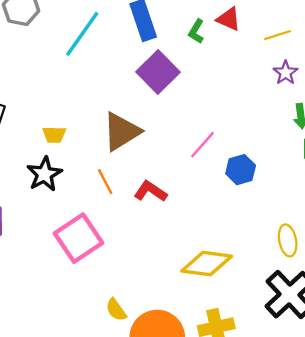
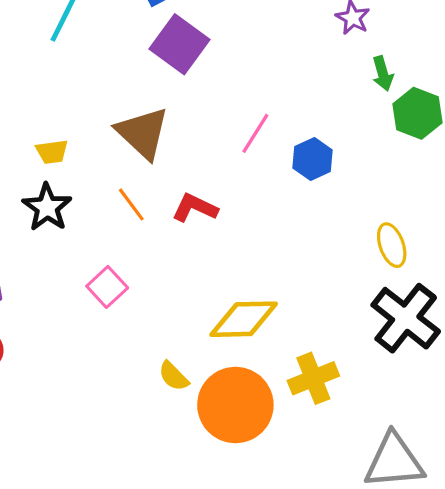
brown triangle: (121, 132) -> (143, 133), turned -36
pink square: (78, 238) -> (107, 287), size x0.6
yellow diamond: (207, 264) -> (244, 319), moved

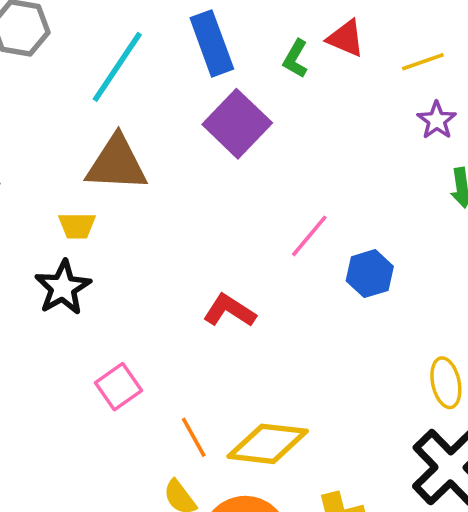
brown triangle: (143, 133) -> (117, 164), moved, turned -48
orange line: (131, 204) -> (194, 437), moved

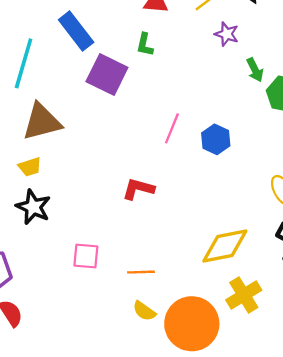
green L-shape: (295, 59) -> (145, 45), moved
pink square: (119, 387) -> (86, 256), turned -32
orange line: (194, 437) -> (141, 272), turned -45
yellow diamond: (268, 444) -> (225, 246), moved

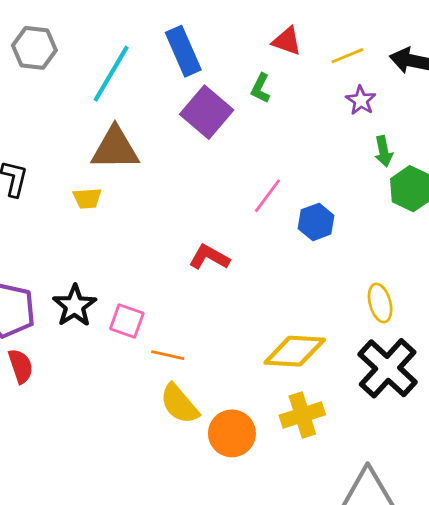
black star: (33, 207) -> (75, 306), moved
orange line: (141, 272) -> (168, 355), moved
yellow semicircle: (144, 311) -> (179, 404), size x1.5
orange circle: (192, 324) -> (232, 433), size x0.7

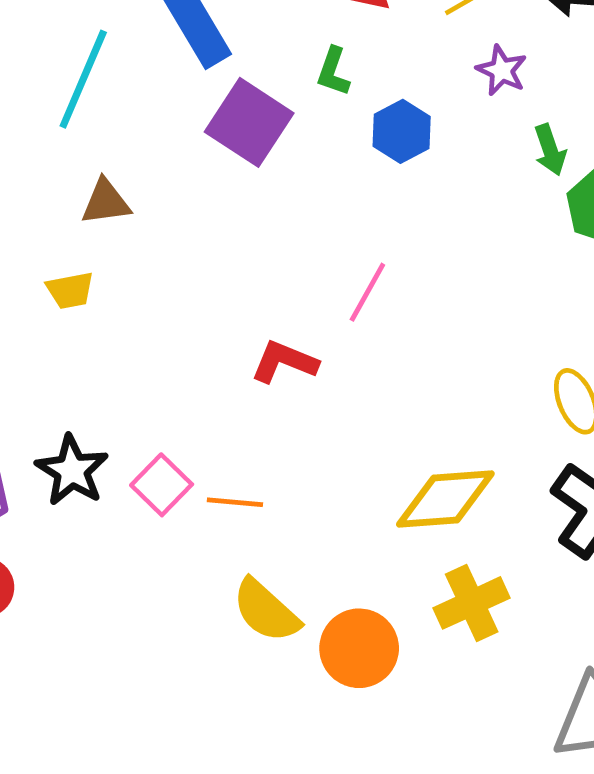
brown triangle: (115, 148) -> (106, 202), size x0.6
pink line: (268, 196) -> (367, 292), moved
blue hexagon: (316, 222) -> (402, 131), moved
pink square: (127, 321) -> (162, 485), turned 32
orange line: (168, 355) -> (235, 502), moved

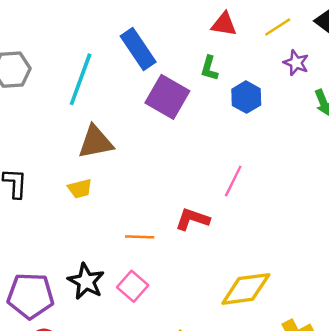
brown triangle: (106, 202) -> (96, 142), size x1.4
yellow diamond: (445, 499) -> (246, 289), moved
orange line: (235, 502) -> (140, 237), moved

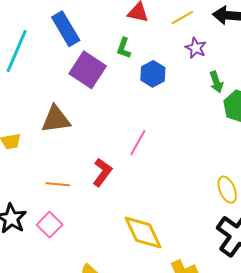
brown triangle: (96, 142) -> (56, 119), moved
red L-shape: (192, 219) -> (102, 172), turned 104
yellow diamond: (246, 289) -> (143, 232), turned 69

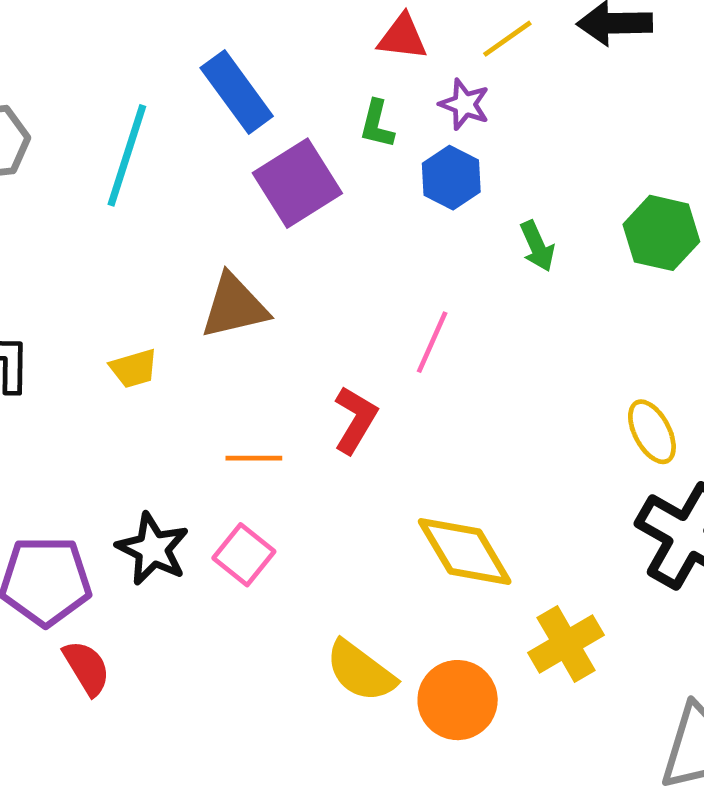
purple star: (196, 48) -> (464, 104), moved
purple square: (88, 70) -> (297, 183), turned 30
green arrow: (216, 82) -> (537, 246), moved

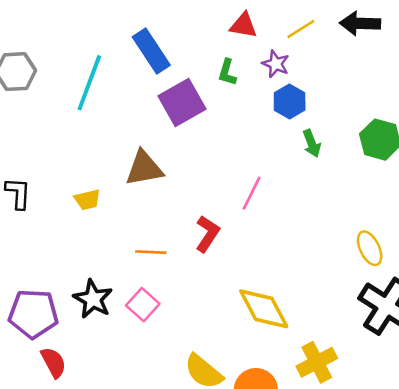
blue hexagon: (451, 178) -> (290, 101), moved

